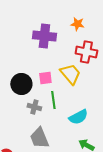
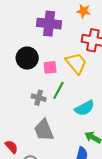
black circle: (21, 84) -> (27, 58), moved
green line: (53, 100) -> (58, 90), turned 36

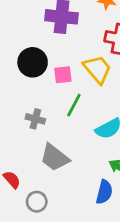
gray cross: (39, 98) -> (35, 119), moved
gray trapezoid: (44, 130) -> (55, 158), turned -30

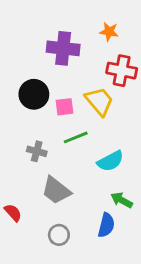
green line: (74, 105) -> (76, 137), turned 40
gray circle: (37, 202) -> (59, 235), moved

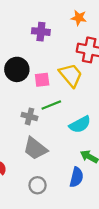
purple cross: (63, 48) -> (41, 32), size x0.7
gray cross: (37, 151) -> (29, 116), moved

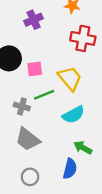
purple cross: (41, 32) -> (34, 20), turned -30
yellow trapezoid: (71, 75) -> (70, 78), moved

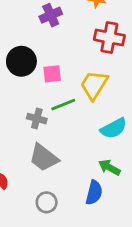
yellow trapezoid: (70, 78) -> (94, 85), turned -108
cyan semicircle: (73, 115) -> (114, 128), moved

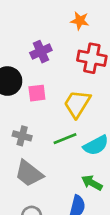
purple cross: (51, 15) -> (41, 52), moved
green line: (63, 105) -> (65, 139), moved

